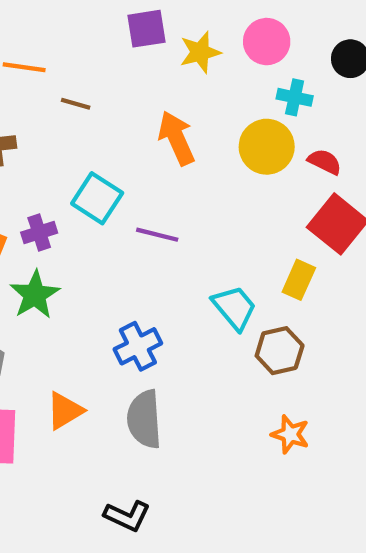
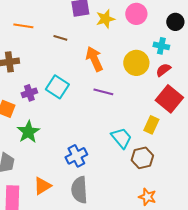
cyan cross: (295, 97) -> (161, 46), moved
brown line: (76, 104) -> (60, 38), moved
red semicircle: (325, 162) -> (163, 70), turned -63
purple cross: (39, 233) -> (29, 93), moved
purple line: (157, 235) -> (103, 92), moved

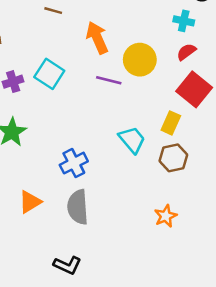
yellow circle: (136, 63) -> (140, 60), moved
brown hexagon: (142, 158) -> (173, 158), moved
orange star: (147, 197) -> (166, 216), turned 30

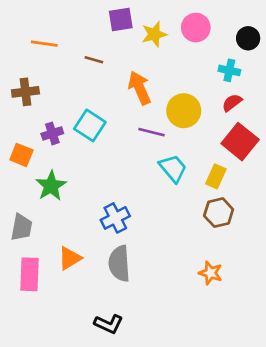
cyan trapezoid: (132, 140) -> (173, 168), moved
orange star: (166, 216) -> (211, 273), turned -30

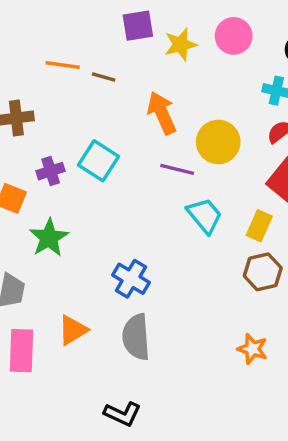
orange line: (44, 44) -> (63, 65), moved
blue cross: (115, 218) -> (131, 279), turned -32

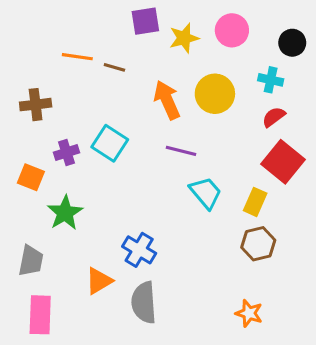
yellow circle: (218, 142) -> (215, 94), moved
orange triangle: (73, 330) -> (99, 281), moved

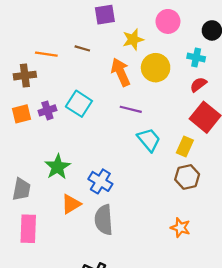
yellow star: (184, 38) -> (133, 39), moved
orange line: (77, 57) -> (46, 54), moved
orange square: (31, 177) -> (21, 114), moved, turned -36
green star: (65, 213) -> (58, 167), moved

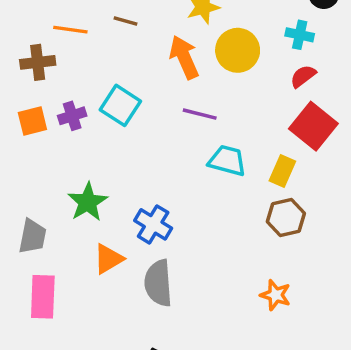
cyan trapezoid: (149, 140) -> (227, 161), turned -35

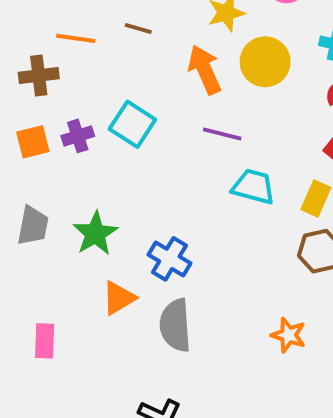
gray trapezoid: (32, 236) -> (33, 226), moved
orange star: (276, 295) -> (289, 335), moved
pink rectangle: (43, 297) -> (45, 341), size x0.7

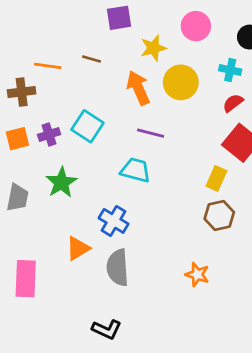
cyan trapezoid: (253, 187) -> (135, 170), moved
green star: (95, 234) -> (61, 183), moved
pink rectangle: (45, 341) -> (26, 279), size x1.5

